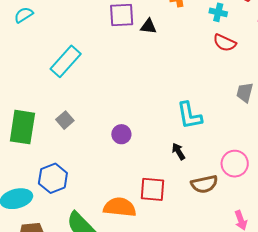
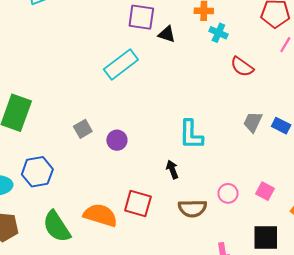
cyan cross: (218, 12) -> (218, 33), moved
cyan rectangle: (66, 61) -> (121, 65), moved
gray square: (65, 120) -> (83, 129), moved
pink circle: (235, 164) -> (228, 193), size x0.7

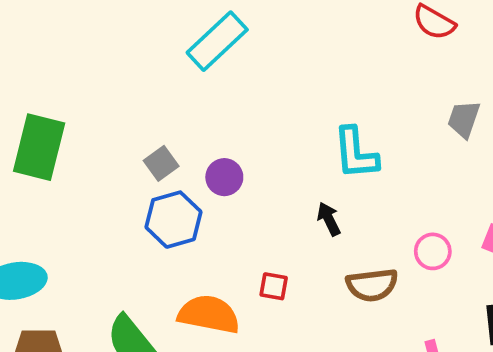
blue hexagon: (37, 172) -> (174, 220), moved
red square: (138, 203) -> (274, 286), size x0.6

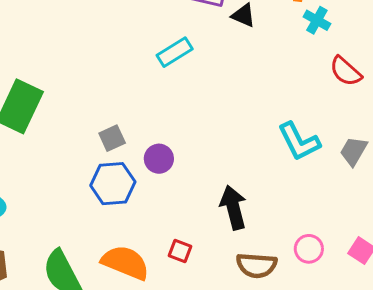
cyan rectangle: (217, 41) -> (175, 52), size x0.7
cyan L-shape: (356, 153) -> (299, 142), moved, turned -33
black arrow: (329, 219) -> (233, 207), size x1.6

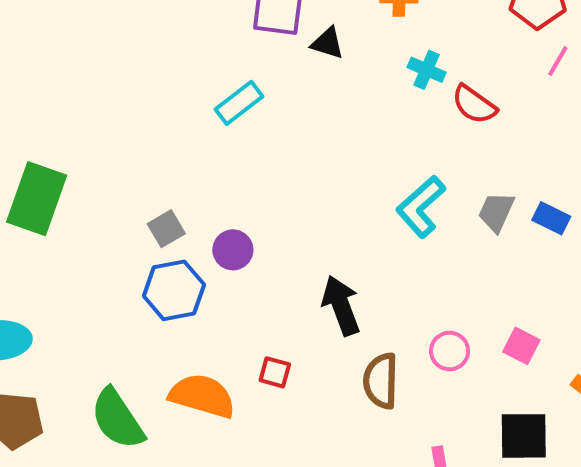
cyan cross: (317, 20) -> (427, 70), moved
cyan L-shape: (299, 142) -> (421, 207), turned 81
brown semicircle: (257, 265) -> (381, 381), turned 93

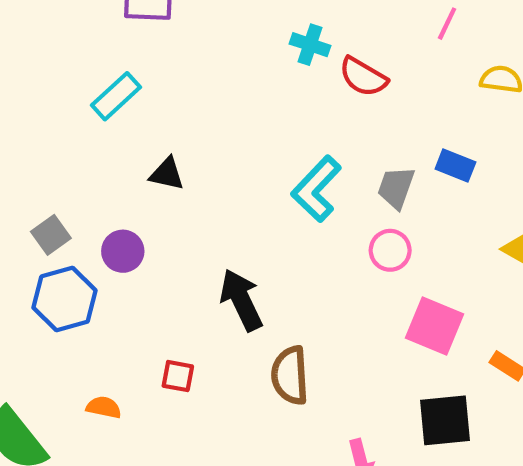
black triangle: (327, 43) -> (167, 174), moved
blue rectangle: (551, 218) -> (455, 166), moved
pink square: (521, 346) -> (434, 326), size x1.5
pink circle: (450, 351) -> (390, 250), moved
orange semicircle: (202, 396) -> (104, 407), size x0.5

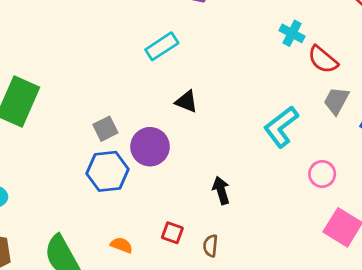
gray trapezoid: (396, 188) -> (336, 101), moved
purple circle: (123, 251) -> (150, 147), size x1.4
black arrow: (241, 300) -> (221, 190), size x0.7
brown semicircle: (290, 375) -> (210, 246), moved, size x0.6

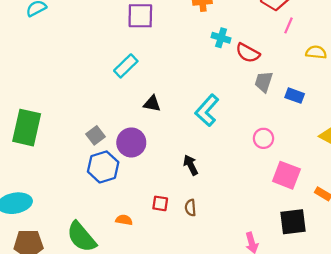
cyan L-shape: (281, 127) -> (207, 110), moved

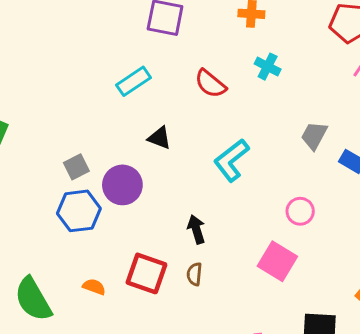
red semicircle: (248, 53) -> (210, 84), moved
pink square: (286, 175) -> (277, 261), moved
red square: (160, 203) -> (146, 273), size x1.8
brown semicircle: (190, 208) -> (194, 274), moved

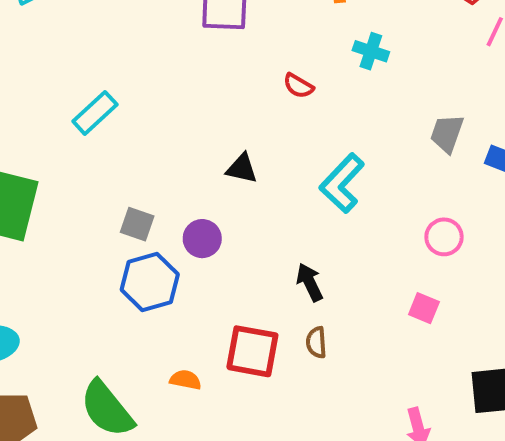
cyan rectangle: (134, 81) -> (95, 113), moved
red semicircle: (210, 84) -> (298, 86), size x0.7
gray square: (76, 167) -> (137, 224), turned -35
purple circle: (122, 185) -> (202, 239), size x0.7
pink square: (277, 261) -> (424, 308), size x0.6

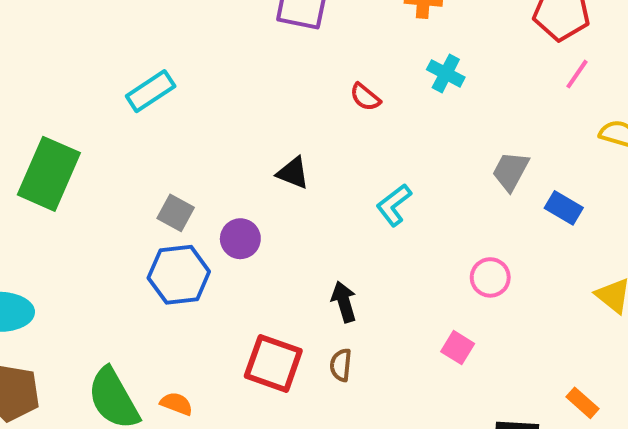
cyan L-shape: (342, 183) -> (394, 205), size x0.7
orange semicircle: (185, 380) -> (176, 404), moved

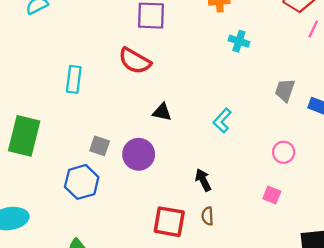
cyan rectangle: (151, 91) -> (74, 79), turned -40
red semicircle: (365, 97) -> (135, 61), moved, size x1.8
purple circle: (240, 239) -> (139, 154), size x1.4
blue hexagon: (179, 275) -> (82, 182), moved

